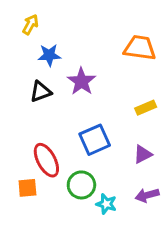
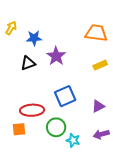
yellow arrow: (30, 25) -> (11, 28), moved
yellow rectangle: (146, 108) -> (100, 65), moved
red ellipse: (46, 160) -> (32, 110), turned -65

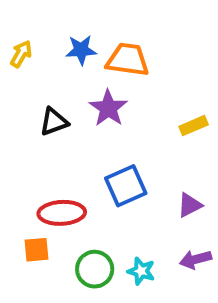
orange trapezoid: (96, 33) -> (128, 60), moved
blue star: (34, 38) -> (81, 50), moved
green circle: (56, 127) -> (95, 269), moved

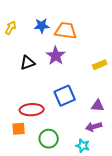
purple triangle: (190, 205) -> (98, 106), turned 32
purple arrow: (196, 259) -> (94, 127), moved
cyan star: (141, 271) -> (83, 146), moved

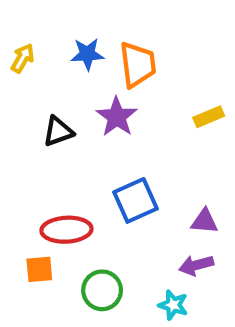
orange trapezoid: (66, 31) -> (138, 64), turned 75
yellow rectangle: (100, 65) -> (209, 117), moved

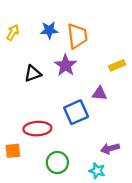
purple triangle: (205, 221) -> (100, 93), moved
orange square: (39, 269) -> (13, 151), moved

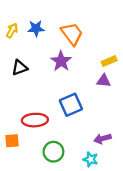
blue star: (49, 30) -> (36, 28), moved
orange trapezoid: (77, 36) -> (72, 34), turned -30
black triangle: (33, 74) -> (20, 68), moved
purple triangle: (100, 93) -> (104, 81), moved

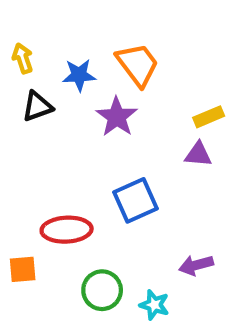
blue star: (36, 28) -> (79, 75), moved
yellow arrow: (12, 31) -> (23, 58), turned -48
black triangle: (20, 68) -> (37, 106), moved
cyan star: (91, 159) -> (154, 305), moved

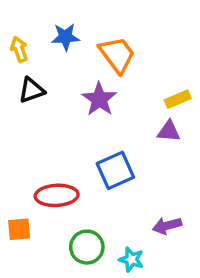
blue star: (79, 75) -> (65, 37), moved

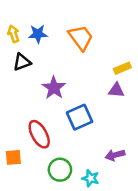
blue star: (65, 37) -> (38, 34), moved
purple star: (99, 99) -> (54, 88), moved
red ellipse: (57, 195) -> (39, 134), turned 64

